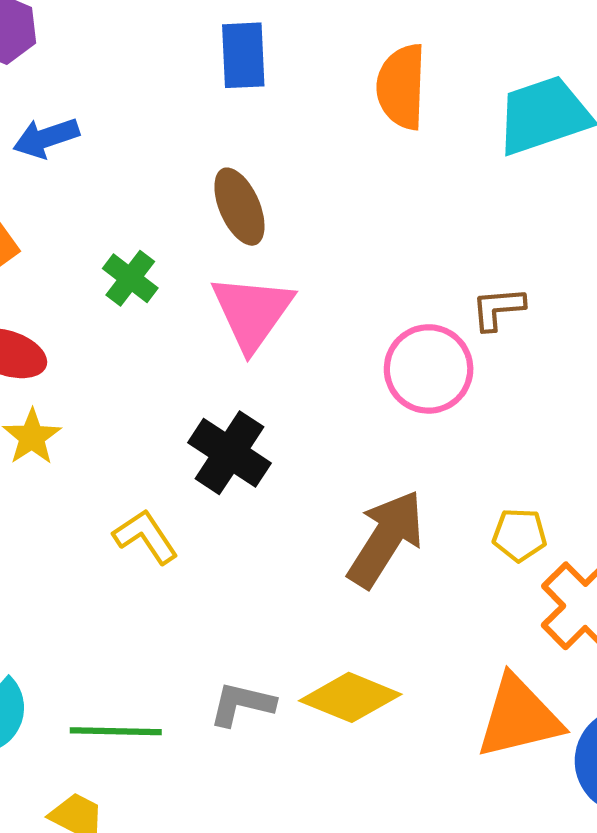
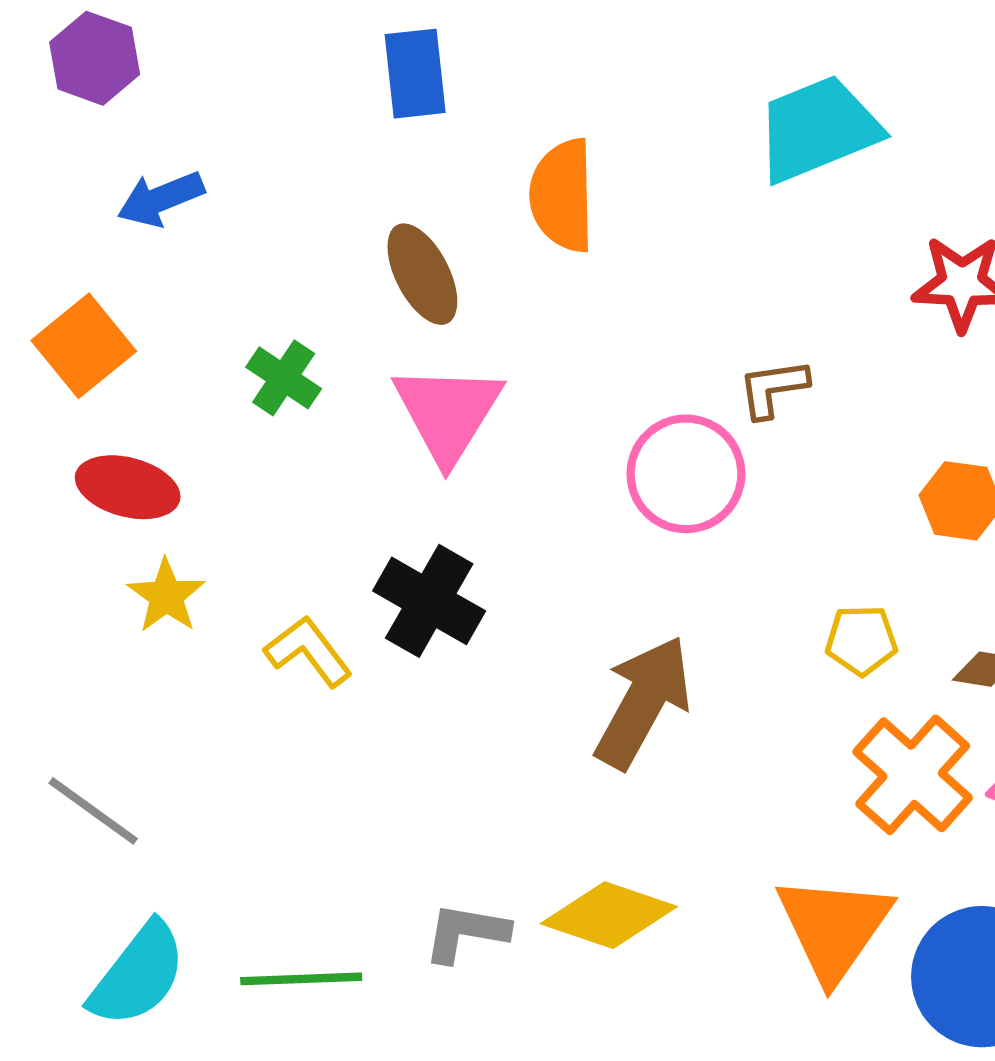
orange semicircle: (401, 87) -> (562, 195), moved
yellow pentagon: (520, 535) -> (861, 640), moved
yellow L-shape: (146, 537) -> (308, 651), moved
orange triangle: (519, 717) -> (834, 928), turned -38

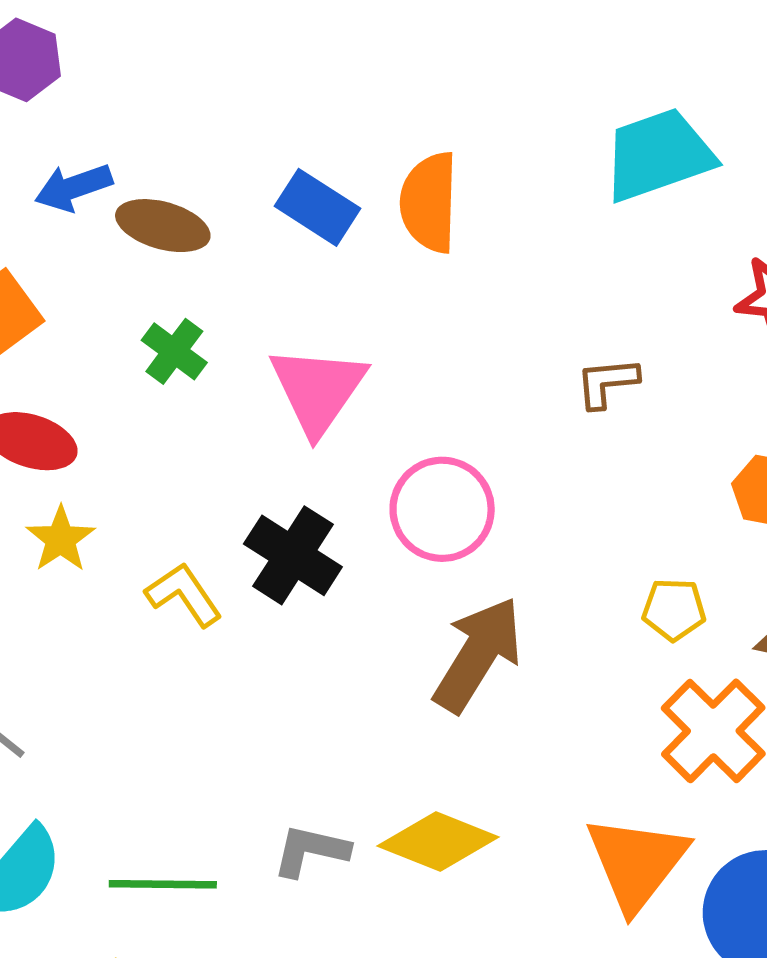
blue rectangle: (415, 74) -> (317, 207), moved, turned -54
brown ellipse: (422, 274) -> (163, 226), moved, turned -50
pink circle: (686, 474) -> (442, 509), moved

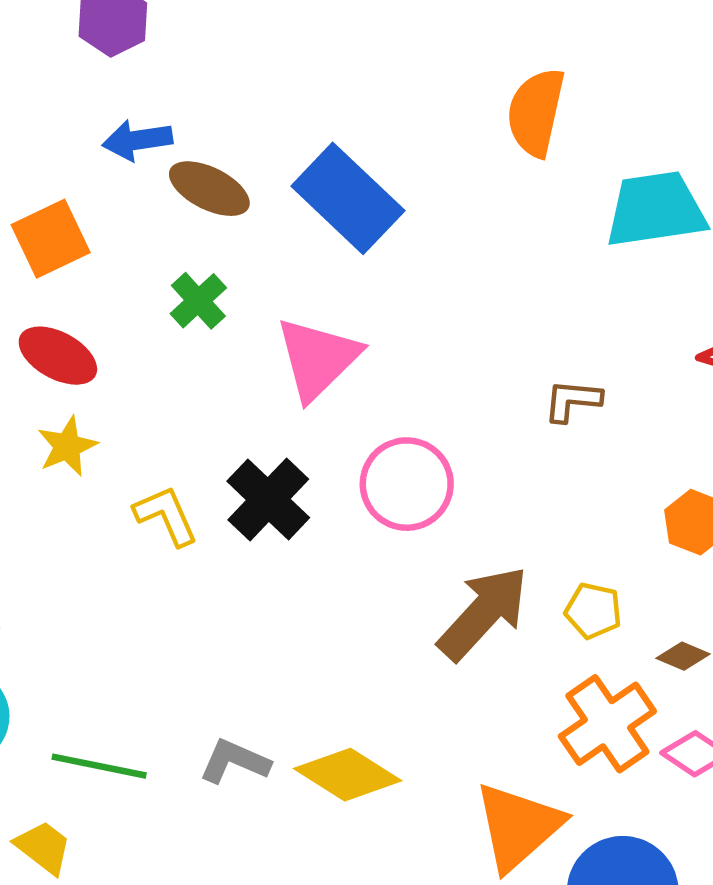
orange semicircle: (429, 202) -> (536, 112), moved
blue rectangle: (317, 207) -> (348, 198), size x1.5
brown arrow: (478, 655) -> (483, 613), moved

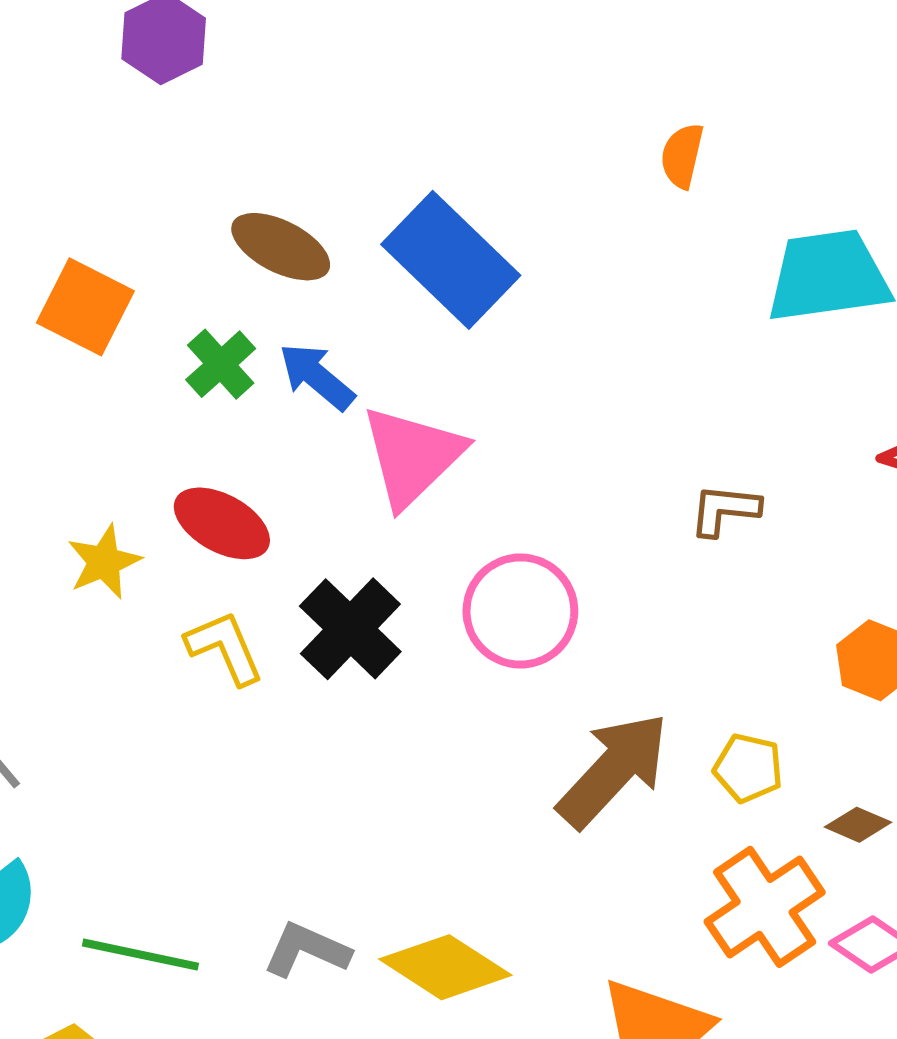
orange semicircle: (536, 112) -> (682, 156), size x0.6
blue arrow: (137, 140) -> (317, 377), moved, turned 48
orange square: (51, 239) -> (85, 307), turned -38
green cross: (198, 301) -> (221, 364), moved
red ellipse: (58, 356) -> (222, 523), moved

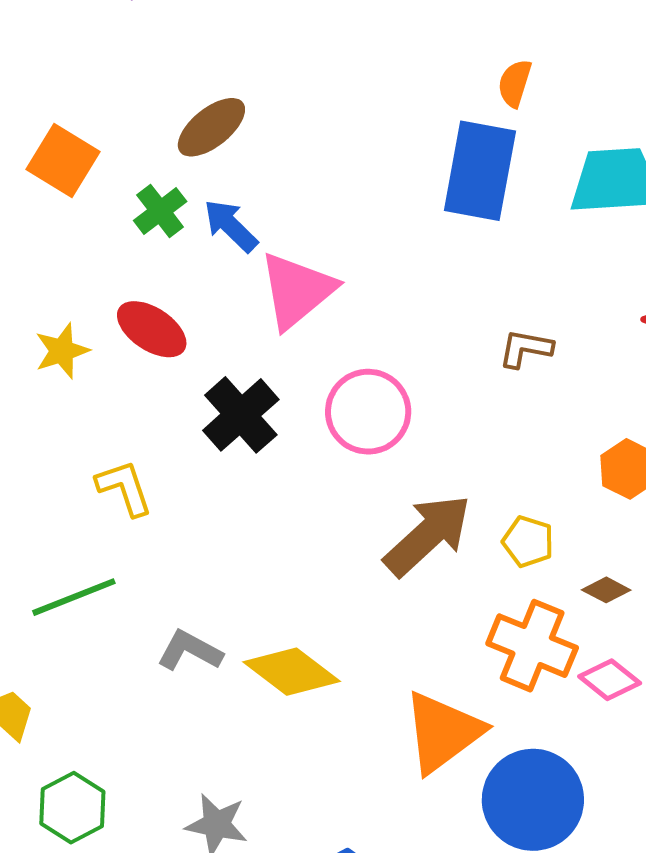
brown ellipse: (281, 247) -> (211, 127), turned -70
blue rectangle: (451, 260) -> (480, 171), moved, turned 52
yellow L-shape: (225, 648) -> (124, 488), moved
orange cross: (765, 907) -> (532, 646), turned -38
green line: (140, 955) -> (74, 597), moved, turned -38

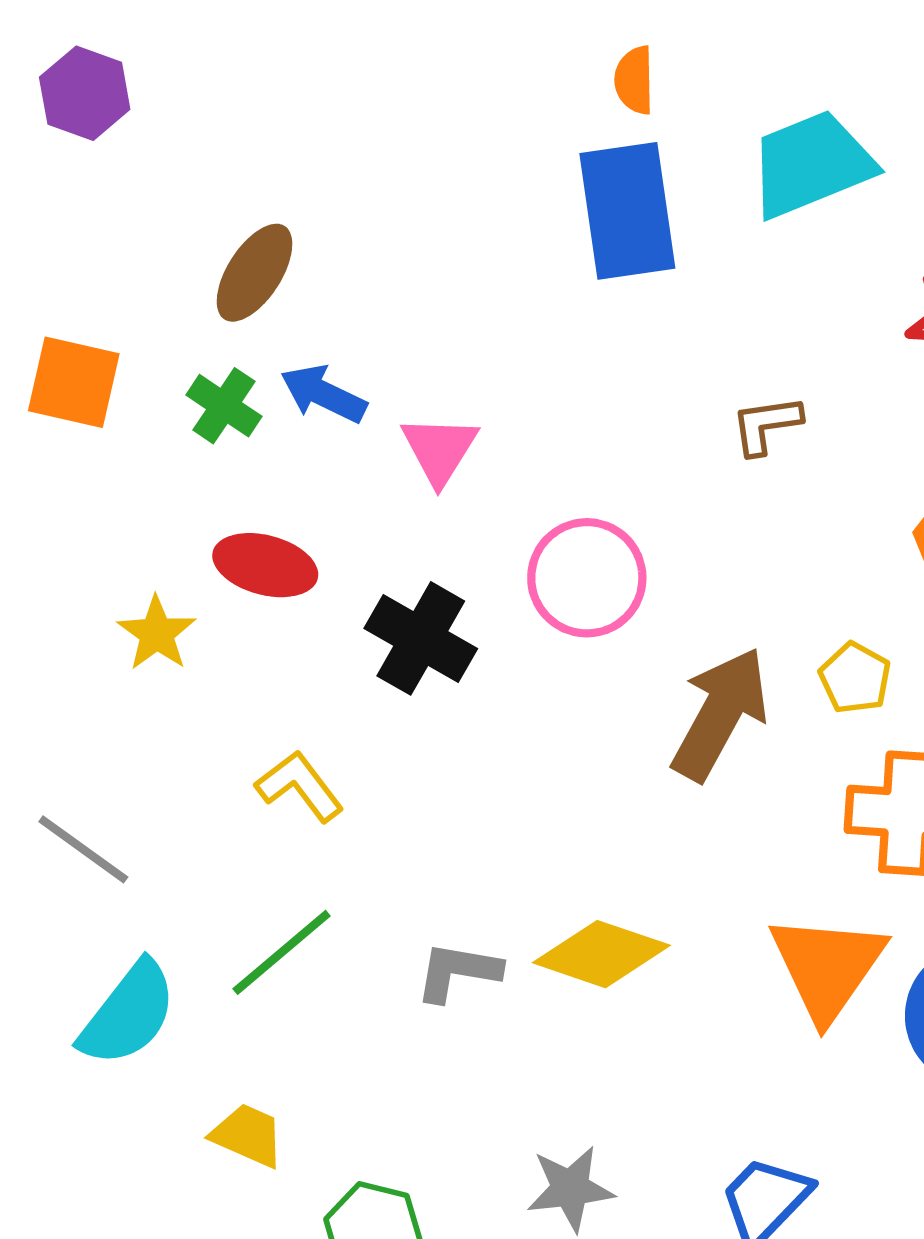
pink triangle: (297, 290) -> (439, 450), size x0.7
yellow pentagon: (528, 542) -> (855, 678), turned 30

